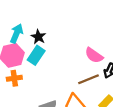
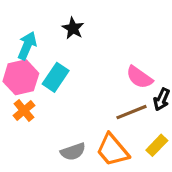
black star: (38, 37) -> (73, 28), moved
orange cross: (14, 78) -> (24, 110), turned -32

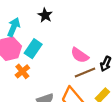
pink semicircle: (139, 77) -> (80, 55), moved
orange cross: (24, 110) -> (22, 71), moved

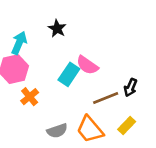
cyan rectangle: (33, 49) -> (69, 74), moved
pink semicircle: (80, 55) -> (87, 65), moved

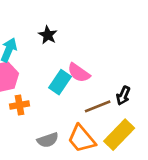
orange cross: (30, 97) -> (20, 105), turned 30
yellow rectangle: (127, 125) -> (119, 135), size x1.6

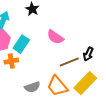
cyan rectangle: (60, 82) -> (21, 44), moved

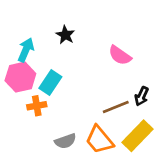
pink semicircle: (55, 37) -> (120, 55), moved

